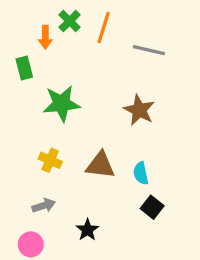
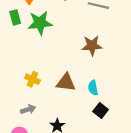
green star: (61, 104) -> (40, 23), moved
brown star: (139, 110) -> (92, 46), turned -30

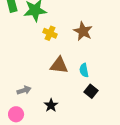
brown star: (92, 46) -> (83, 31), turned 30
yellow cross: (32, 79) -> (50, 33), moved

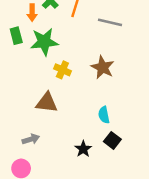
brown triangle: (59, 65) -> (47, 103), moved
black star: (51, 105) -> (83, 149), moved

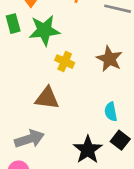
gray arrow: (31, 139) -> (29, 139), size x1.5
black star: (83, 149) -> (88, 150), size x1.5

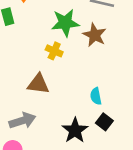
green star: (44, 30) -> (65, 23), moved
brown star: (109, 59) -> (95, 35), moved

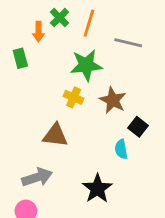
brown star: (95, 35) -> (113, 100), moved
black square: (104, 122) -> (138, 127), moved

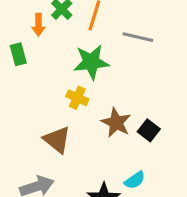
brown star: (113, 100) -> (116, 123), moved
brown triangle: (55, 135) -> (57, 140), turned 32
cyan semicircle: (121, 149) -> (135, 180), moved, turned -114

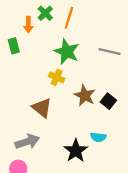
gray line: (138, 37) -> (109, 52), moved
green star: (91, 62) -> (67, 52), turned 30
cyan semicircle: (135, 180) -> (98, 137), turned 42

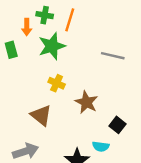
green cross: (45, 13) -> (45, 15), turned -35
green star: (67, 52) -> (52, 46), moved, turned 30
black square: (108, 101) -> (117, 125), moved

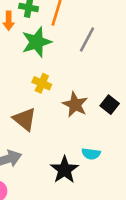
gray line: (113, 56) -> (87, 39), moved, turned -75
black square: (117, 125) -> (110, 105), moved

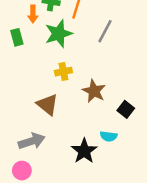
yellow cross: (42, 83) -> (63, 72), turned -35
black square: (110, 105) -> (126, 109), moved

